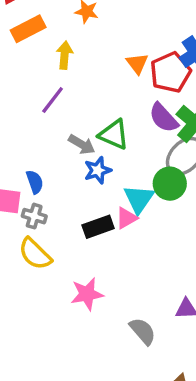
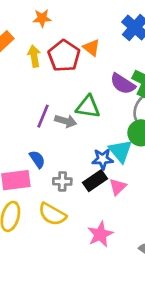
red pentagon: (170, 72) -> (64, 56), moved
purple line: (53, 100) -> (43, 116), moved
blue star: (98, 170) -> (103, 159), moved, turned 30
gray cross: (34, 216) -> (62, 181), moved
pink triangle: (126, 218) -> (118, 187), moved

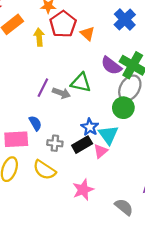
red pentagon: (64, 56) -> (63, 24), moved
cyan triangle: (120, 151) -> (108, 135), moved
blue star: (103, 159) -> (90, 127), turned 30

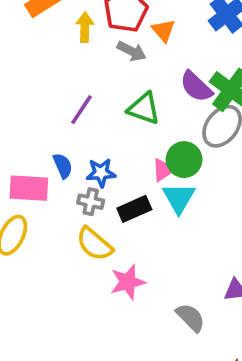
gray arrow: (61, 93) -> (132, 51), moved
green circle: (123, 108) -> (184, 160), moved
blue star: (90, 127) -> (101, 173), moved, turned 30
pink triangle: (101, 151) -> (163, 170), moved
yellow semicircle: (44, 170) -> (94, 244), moved

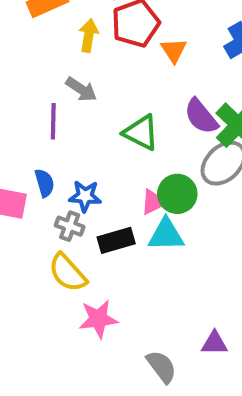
gray arrow: (132, 51) -> (81, 89), moved
purple line: (81, 110) -> (53, 121), moved, turned -40
cyan triangle: (179, 198) -> (166, 235), turned 51

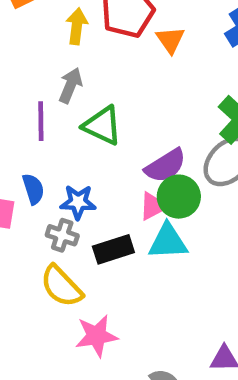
gray arrow: (81, 89) -> (70, 85), turned -100
purple semicircle: (201, 116) -> (165, 166), moved, turned -81
green triangle: (141, 132) -> (102, 126), moved

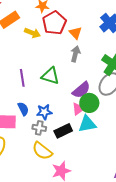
yellow arrow: (77, 26) -> (32, 33), turned 112
gray arrow: (70, 85) -> (75, 54), moved

